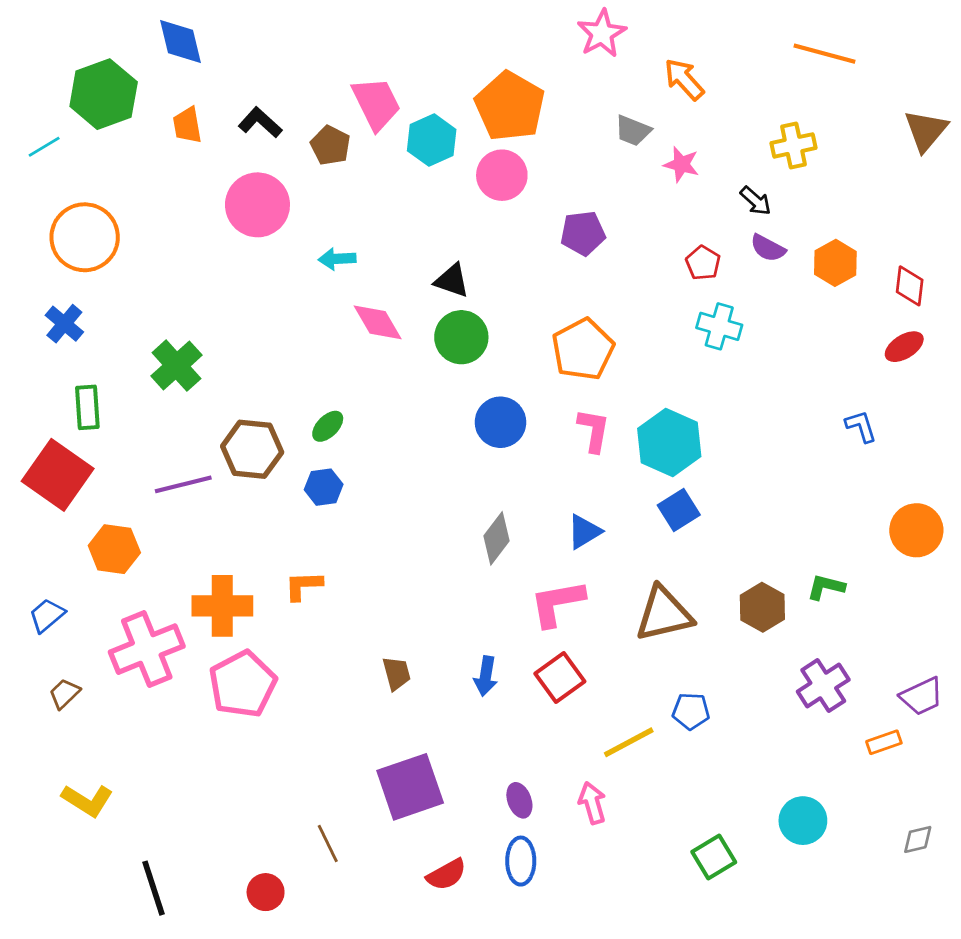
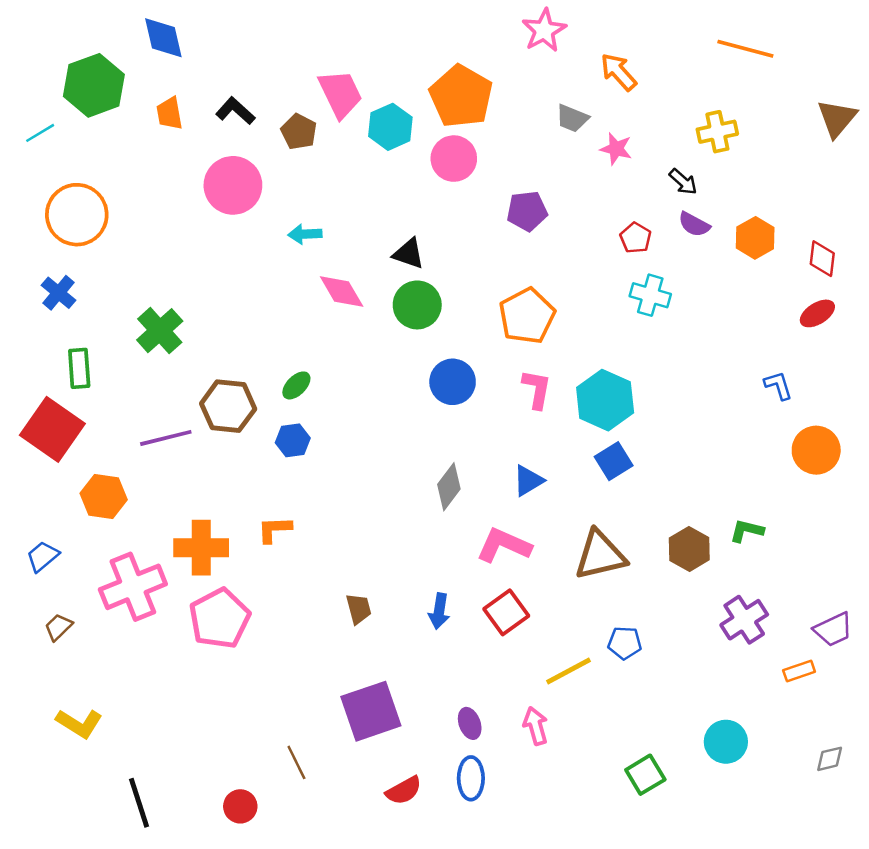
orange circle: (916, 530) -> (816, 450), moved
pink L-shape: (557, 603) -> (504, 545), turned 34

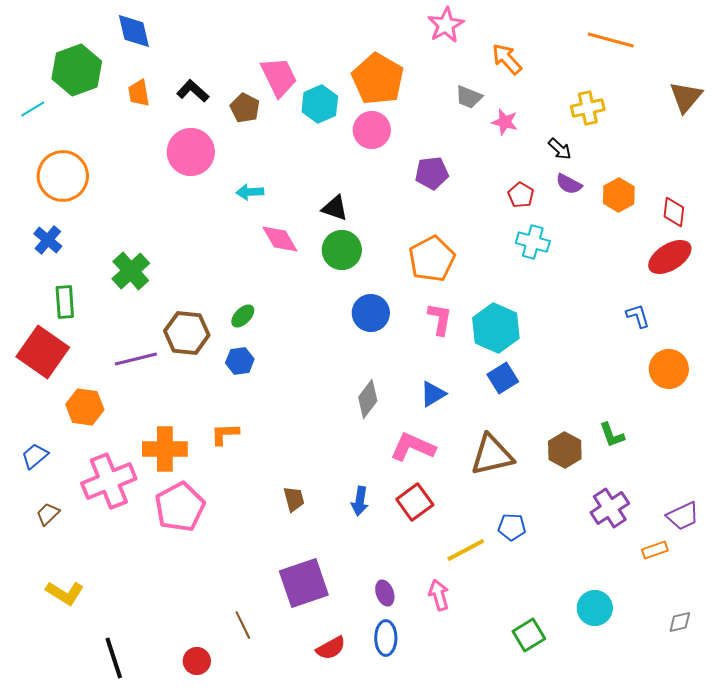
red ellipse: (817, 313) -> (670, 257), size x1.5
green L-shape: (747, 531) -> (612, 435), turned -124

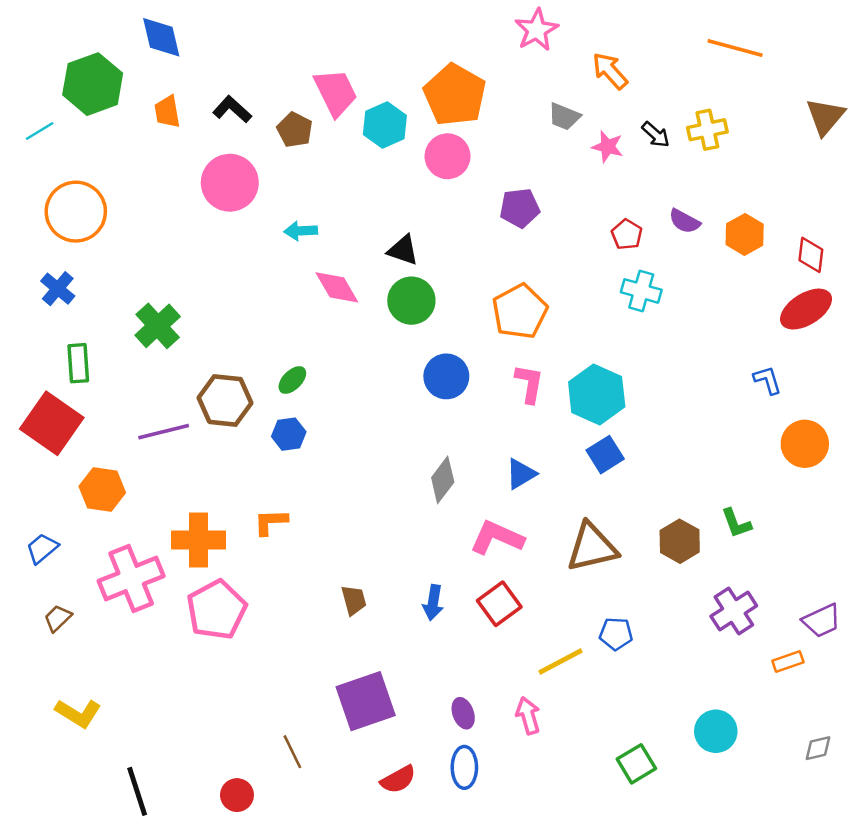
black arrow: (560, 149) -> (656, 135), moved

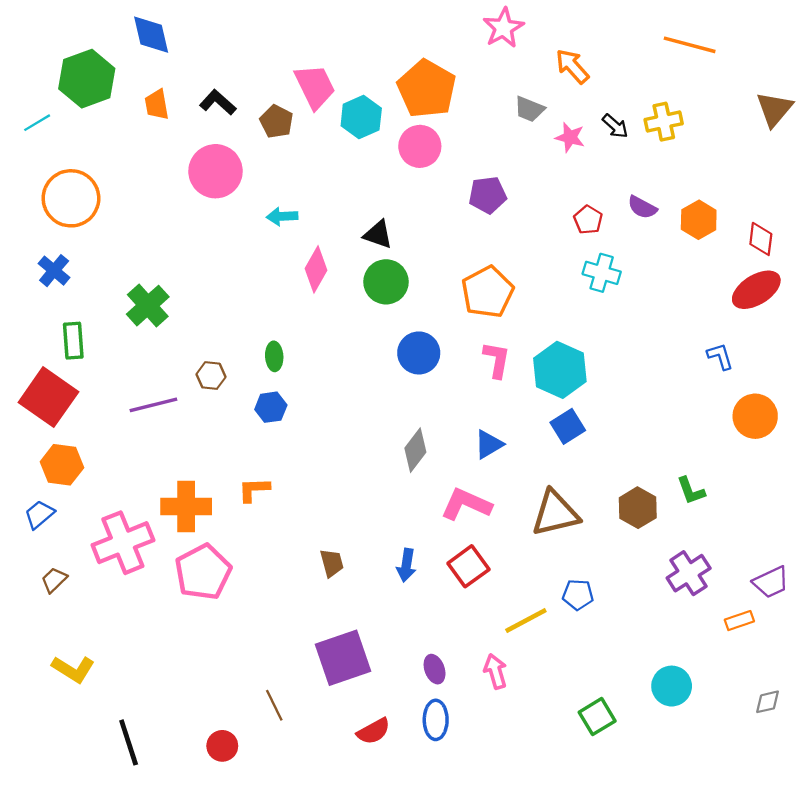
pink diamond: (337, 287) -> (316, 269), turned 60
green ellipse: (292, 380) -> (274, 356), turned -48
brown hexagon: (225, 400) -> (211, 376), size x0.6
orange hexagon: (102, 489) -> (62, 465), moved

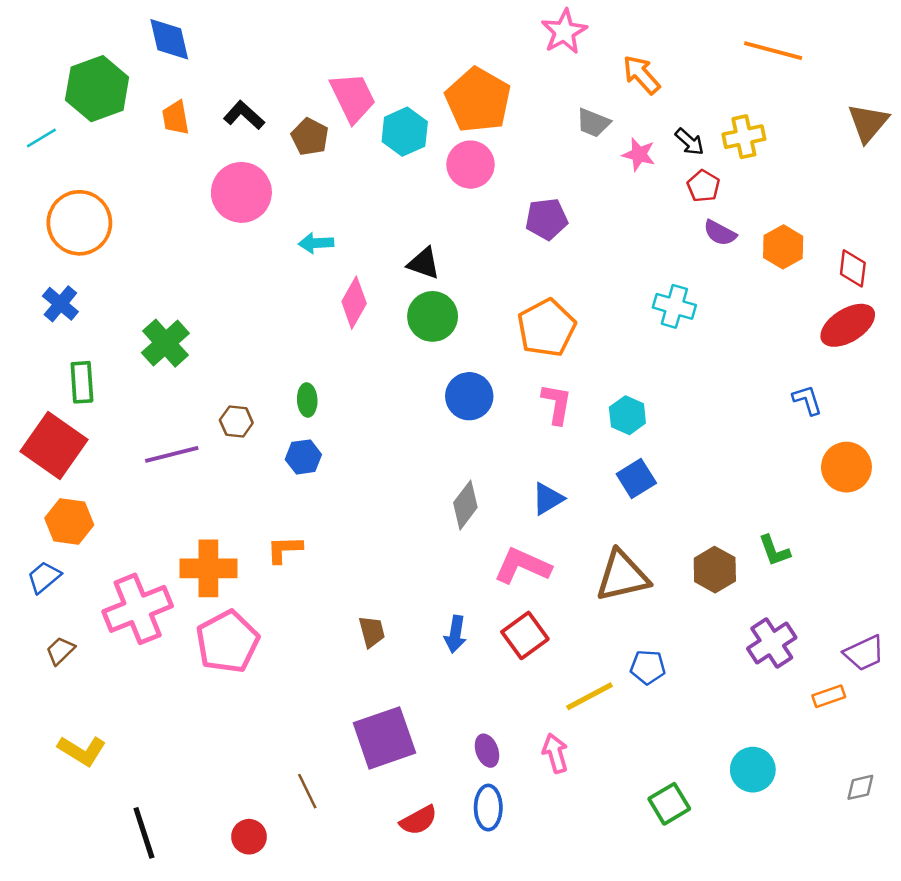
red pentagon: (588, 220) -> (703, 186), moved
cyan hexagon: (560, 370) -> (627, 415), size x0.6

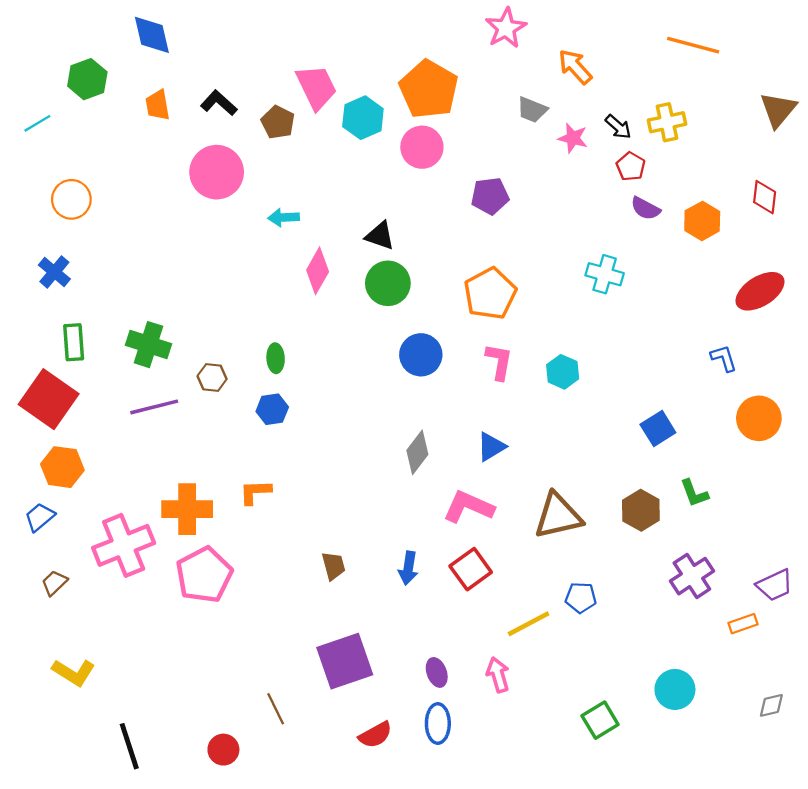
green hexagon: (97, 89) -> (87, 79), size x0.7
orange circle: (79, 223) -> (71, 199), size x0.7
red diamond: (853, 268) -> (765, 197), moved
green cross: (165, 343) -> (149, 345), moved, turned -30
blue square: (636, 478) -> (658, 429), moved

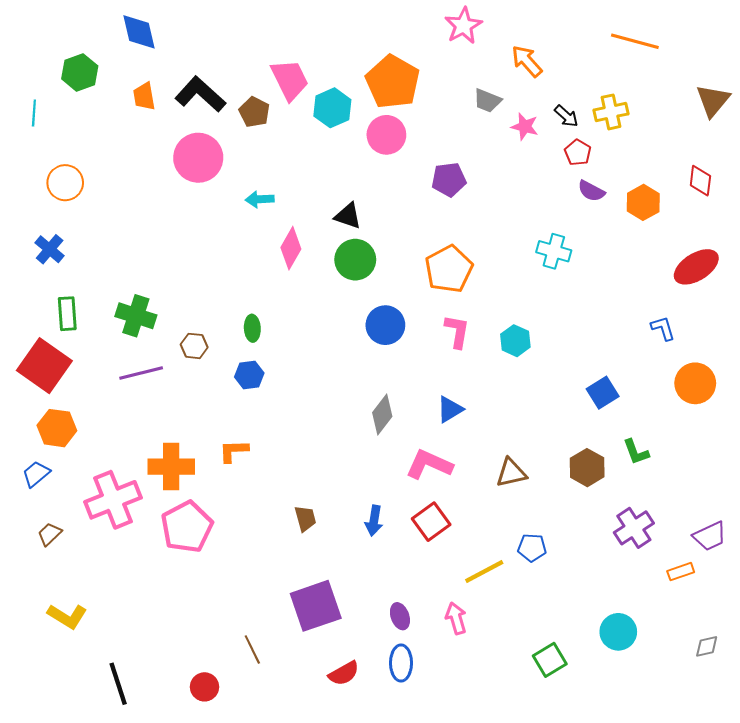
black L-shape: (219, 103) -> (200, 94), size x1.5
cyan line: (37, 123) -> (34, 113), turned -55
brown triangle: (558, 516) -> (511, 473), size x0.7

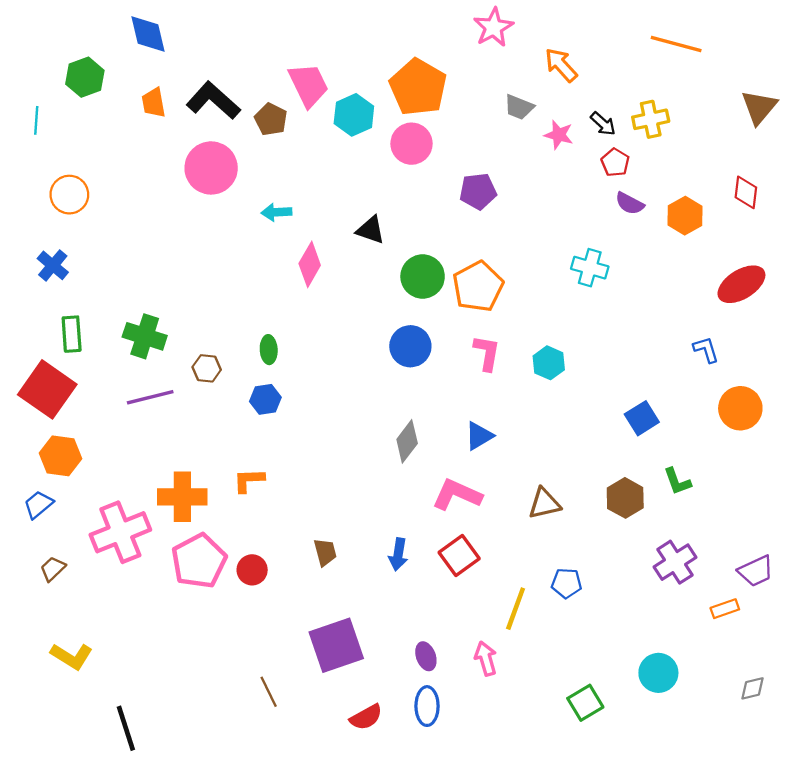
green circle: (355, 260) -> (423, 276), moved
yellow line: (484, 572) -> (516, 609), turned -42
red circle: (204, 687) -> (252, 570), moved

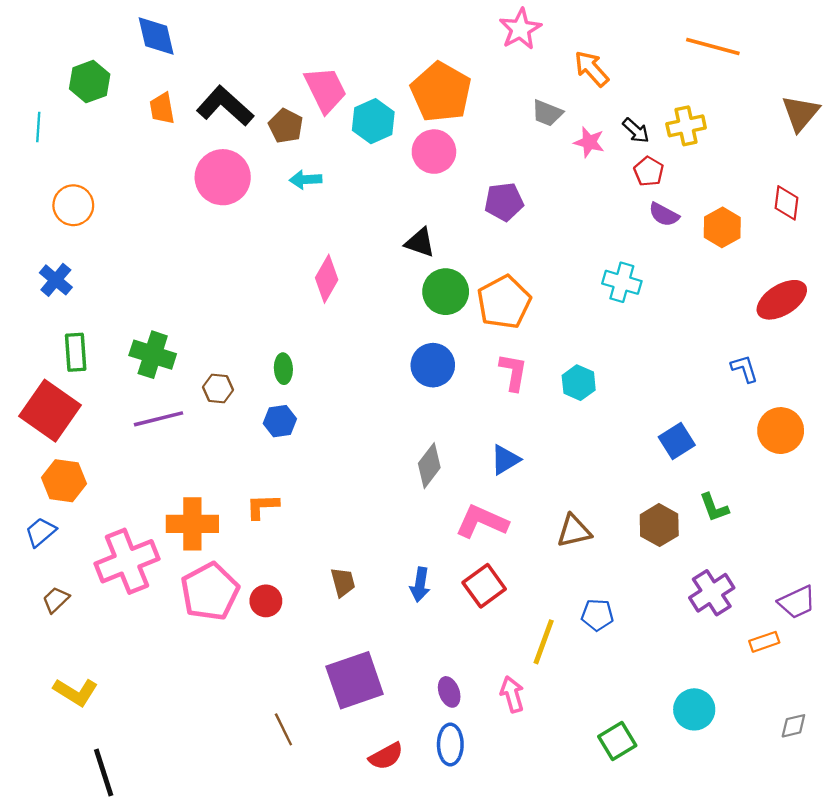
cyan arrow: (276, 212) -> (306, 180), moved
black triangle: (371, 230) -> (420, 243), moved
black line: (126, 728) -> (104, 773), moved

